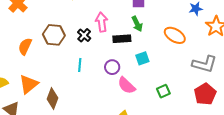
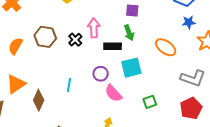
cyan square: (142, 58) -> (131, 68), size x1.5
cyan line: (80, 65) -> (69, 85), moved

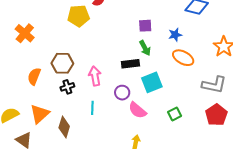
blue star: (189, 22) -> (175, 35), moved
pink arrow: (94, 28) -> (95, 76), moved
black cross: (75, 40) -> (67, 87), moved, turned 32

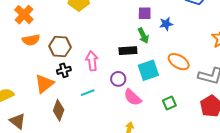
blue star: (175, 35) -> (166, 24), moved
orange ellipse: (183, 58) -> (179, 62), moved
orange semicircle: (34, 76) -> (31, 40), moved, turned -126
cyan line: (92, 108) -> (88, 93), turned 64
orange triangle: (40, 114) -> (44, 84), moved

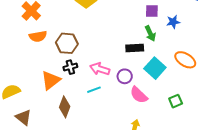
pink arrow: (92, 61) -> (100, 69), moved, turned -66
cyan square: (148, 70) -> (155, 68), turned -30

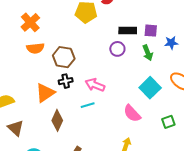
black rectangle: (135, 48) -> (128, 31), moved
purple circle: (125, 76) -> (117, 49), moved

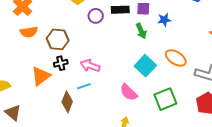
purple circle: (117, 49) -> (96, 16), moved
brown diamond: (57, 120) -> (67, 102), moved
green square: (168, 122) -> (165, 99), size x1.6

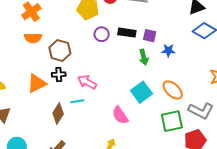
green square: (165, 99) -> (172, 121), moved

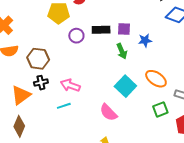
brown diamond: (58, 114) -> (19, 126), moved
green square: (172, 121) -> (160, 109), size x0.7

